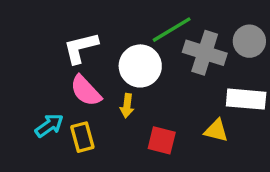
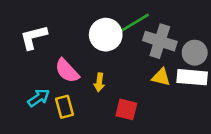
gray circle: (249, 41) -> (195, 53), moved
white L-shape: (81, 48) -> (34, 37), moved
white circle: (140, 66) -> (106, 35), moved
yellow triangle: (216, 130) -> (161, 77), moved

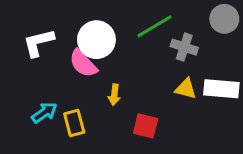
white circle: (106, 35) -> (96, 40), moved
gray cross: (160, 41) -> (184, 47), size x0.7
gray circle: (195, 53) -> (224, 19), moved
pink semicircle: (67, 71) -> (83, 63), moved

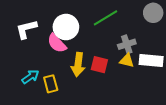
gray cross: (184, 47) -> (127, 44), moved, turned -36
yellow arrow: (114, 95) -> (78, 65), size x1.6
red square: (146, 126) -> (99, 65), moved

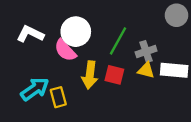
green line: (105, 18) -> (118, 41), moved, turned -30
white L-shape: (26, 29) -> (30, 34), turned 40
cyan arrow: (30, 77) -> (35, 89), size x1.4

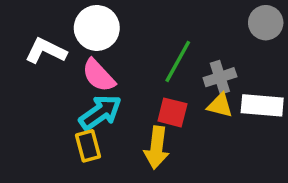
white circle: (76, 32) -> (97, 28), moved
yellow arrow: (90, 75) -> (157, 148), moved
cyan arrow: (35, 89) -> (100, 112), moved

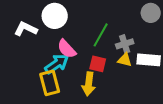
pink semicircle: (99, 75) -> (67, 49), moved
yellow rectangle: (88, 146) -> (50, 83), size x1.4

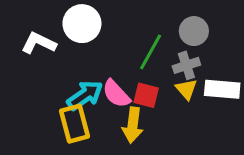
gray circle: (151, 13) -> (194, 31), moved
pink semicircle: (67, 49) -> (116, 94), moved
yellow triangle: (125, 60) -> (186, 89), turned 35

